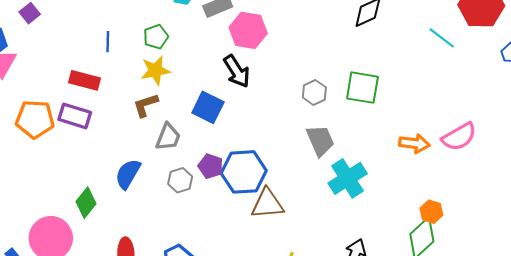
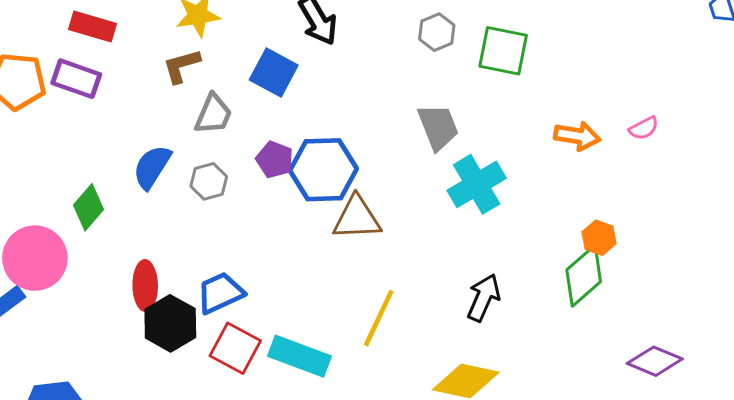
gray hexagon: (314, 92) -> (437, 32), moved
pink semicircle: (459, 137) -> (644, 128), size x0.6
gray hexagon: (180, 180) -> (209, 181), moved

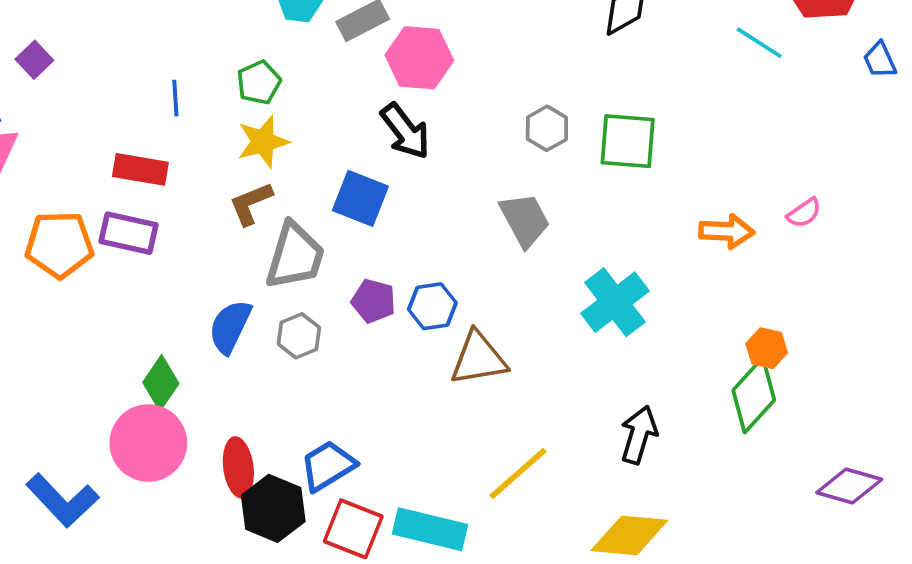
gray trapezoid: (213, 114) -> (295, 256), size x1.4
gray trapezoid: (438, 127) -> (525, 220), moved
blue hexagon: (323, 170) -> (432, 306), size x0.6
pink circle: (35, 258) -> (148, 443), moved
yellow line: (379, 318) -> (518, 473), turned 30

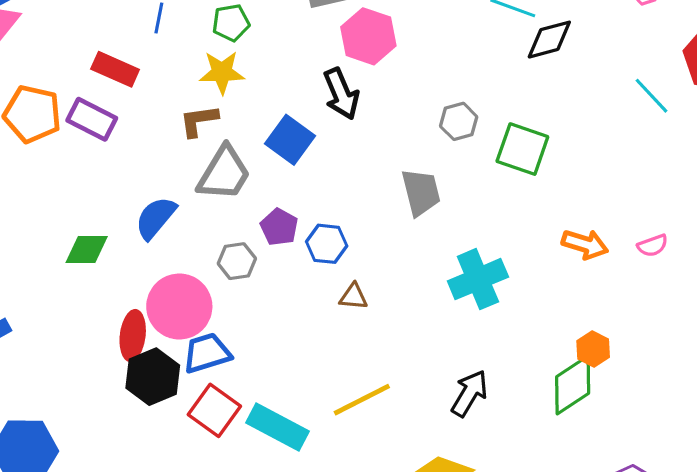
gray hexagon: (299, 336) -> (237, 261), moved
brown triangle: (478, 358) -> (354, 297), size x0.6
green diamond: (161, 383) -> (87, 250), turned 42
pink circle: (148, 443) -> (179, 306), moved

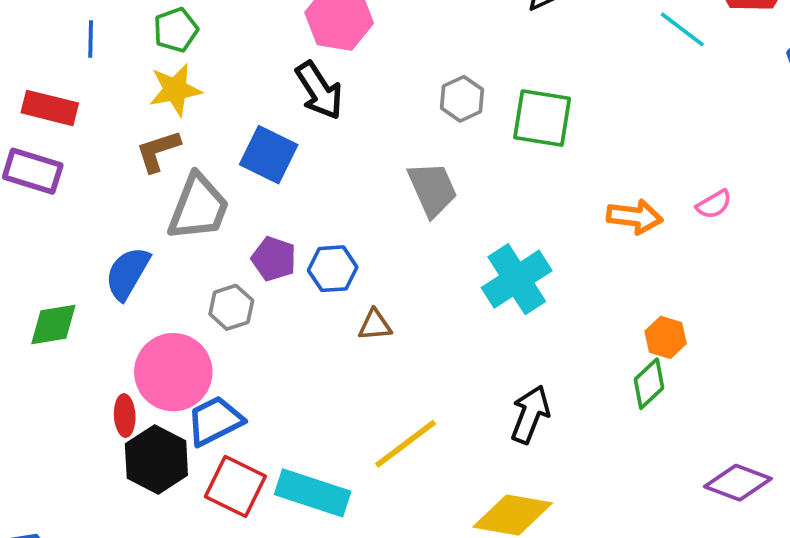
red ellipse: (133, 336) -> (125, 416), size x0.7
green diamond: (573, 385) -> (649, 384), size x0.7

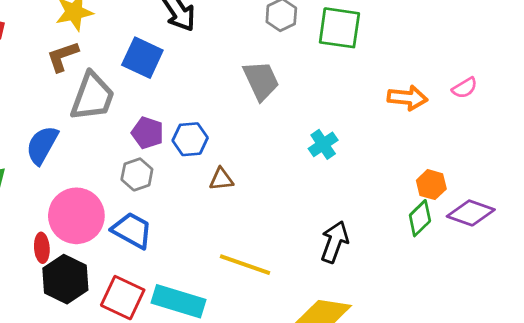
cyan cross: (517, 279) -> (323, 144), size x0.6
gray hexagon: (231, 307) -> (137, 174), moved
blue trapezoid: (215, 421) -> (132, 230), moved, turned 57
yellow line: (406, 444) -> (245, 265), turned 57
purple diamond: (738, 483) -> (471, 213), moved

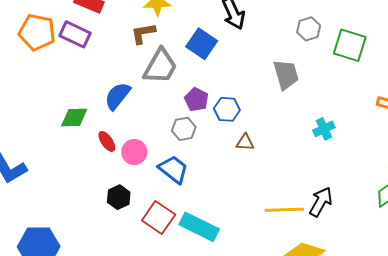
pink circle: (76, 216) -> (134, 152), size x0.6
red ellipse: (42, 248) -> (107, 141), moved, turned -40
yellow line: (245, 265) -> (284, 210), moved, turned -30
black hexagon: (65, 279) -> (119, 197), size x0.7

